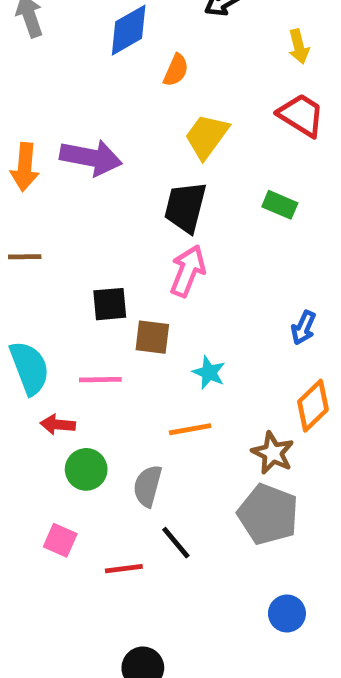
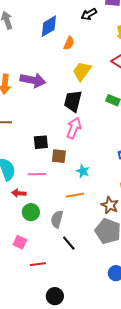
red line: (124, 569) -> (38, 264), moved

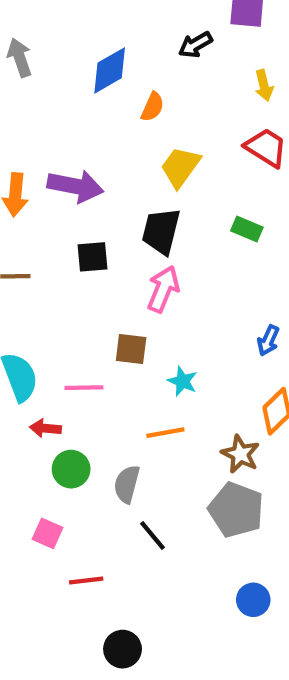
black square: (41, 142) -> (93, 257), moved

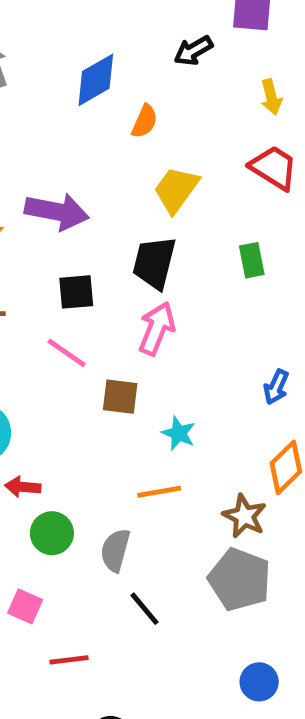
green rectangle: (247, 229) -> (252, 260), turned 56
pink line: (84, 388) -> (67, 353), moved, turned 36

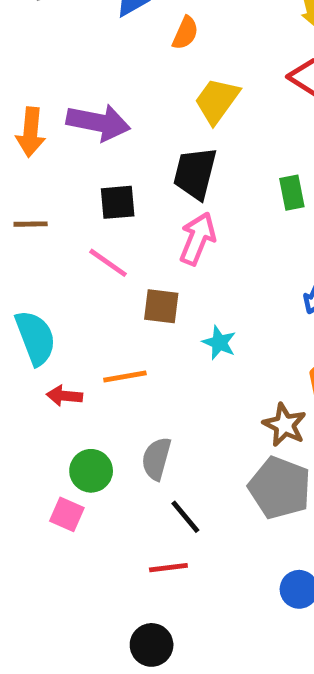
green rectangle: (252, 260) -> (292, 193), moved
orange line: (159, 492) -> (125, 376), moved
green circle: (52, 533) -> (91, 471), moved
red line: (69, 660) -> (168, 568), moved

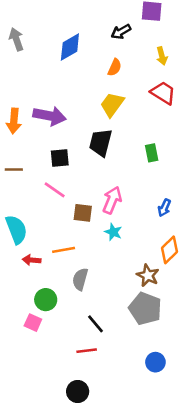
orange semicircle: (185, 33) -> (115, 67), moved
pink arrow: (197, 239) -> (112, 200), moved
gray semicircle: (156, 459) -> (80, 279), moved

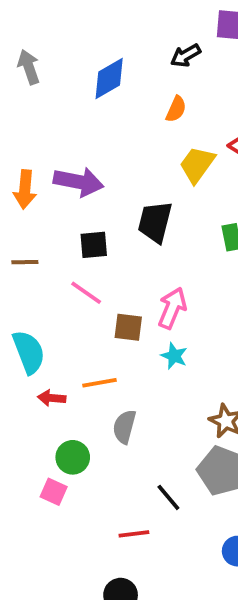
yellow trapezoid: (112, 104) -> (197, 165), moved
black line: (95, 324) -> (168, 497), moved

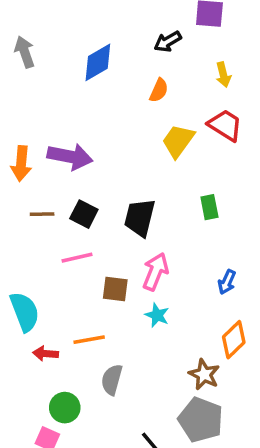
black trapezoid: (155, 222) -> (140, 218), moved
black square: (94, 245) -> (84, 214), turned 32
brown line: (25, 262) -> (42, 214), moved
pink line: (86, 293) -> (77, 258), turned -48

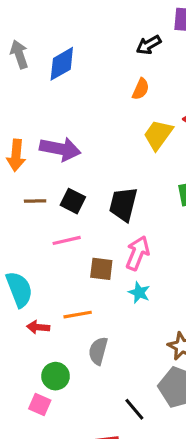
blue diamond: (98, 62) -> (62, 64), moved

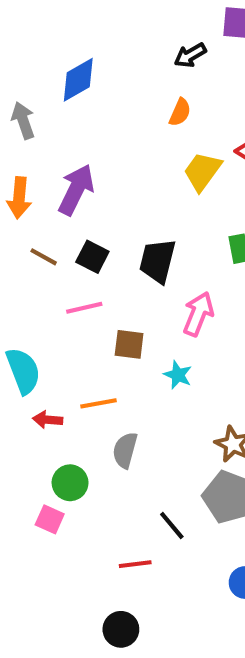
gray arrow: (19, 54) -> (23, 120), moved
purple arrow: (60, 149) -> (76, 190), turned -75
brown line: (35, 201) -> (44, 257), turned 30
pink arrow: (138, 253) -> (198, 314), moved

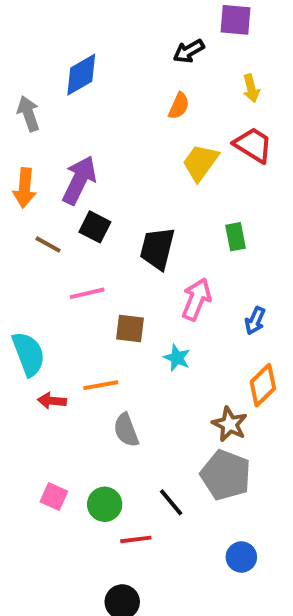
black square: (92, 257) -> (95, 227), moved
gray semicircle: (125, 450) -> (126, 430), turned -36
green circle: (70, 483) -> (105, 504), moved

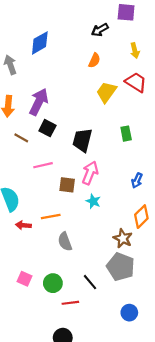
pink arrow: (196, 299) -> (90, 173), moved

